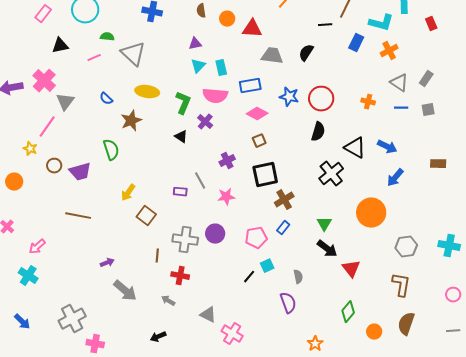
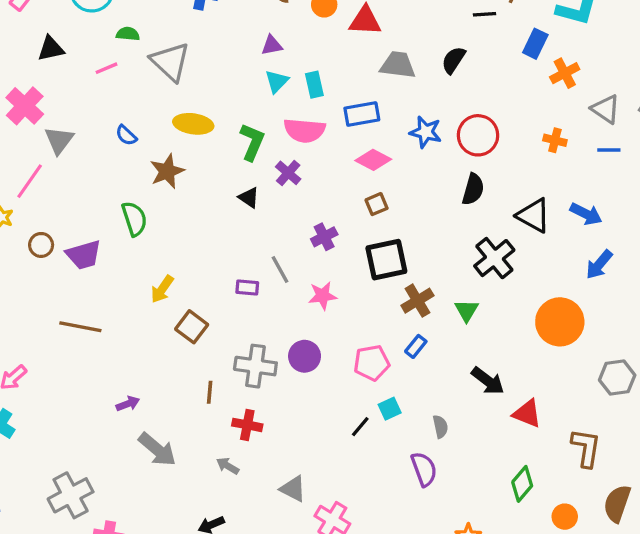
orange cross: (389, 51) -> (565, 73), moved
green triangle: (324, 224) -> (467, 310), moved
red triangle: (351, 269) -> (527, 414), turned -30
brown L-shape: (401, 285) -> (586, 448), moved

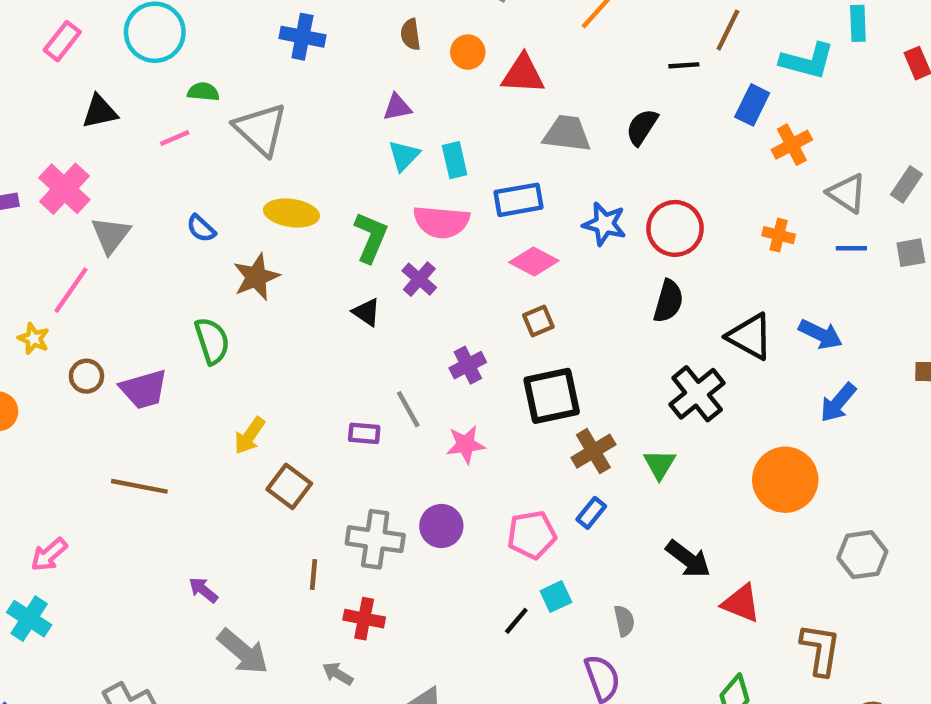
purple arrow: (128, 404) -> (203, 590), turned -120

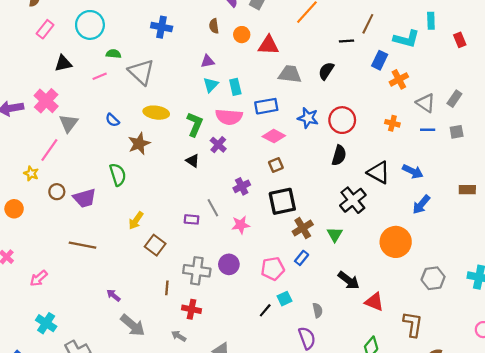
cyan cross: (29, 619) -> (46, 323), moved

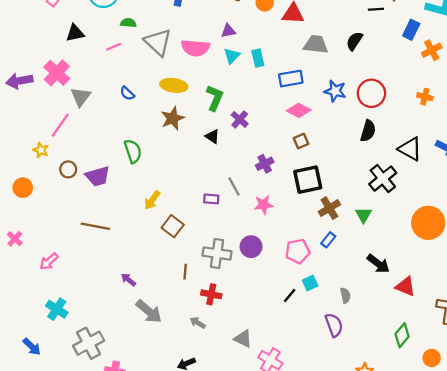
pink semicircle: (229, 117) -> (195, 48), moved
brown star: (139, 144) -> (173, 118), moved

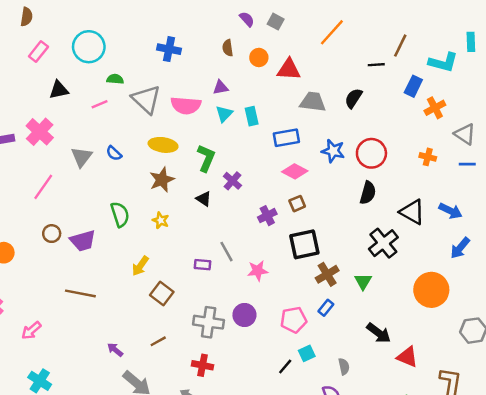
gray triangle: (81, 97) -> (82, 157), moved
yellow star: (41, 150) -> (161, 220), moved
purple cross: (265, 164) -> (267, 216), moved
brown line: (185, 272) -> (158, 341), moved, turned 56

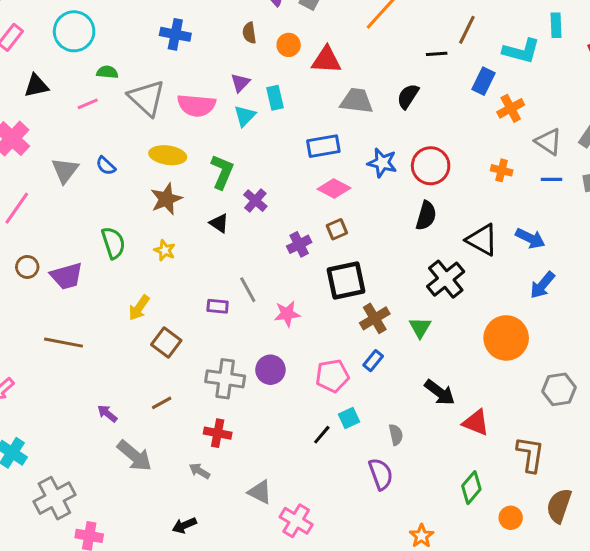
purple triangle: (221, 87) -> (240, 83), turned -35
cyan rectangle: (252, 116) -> (275, 98), moved

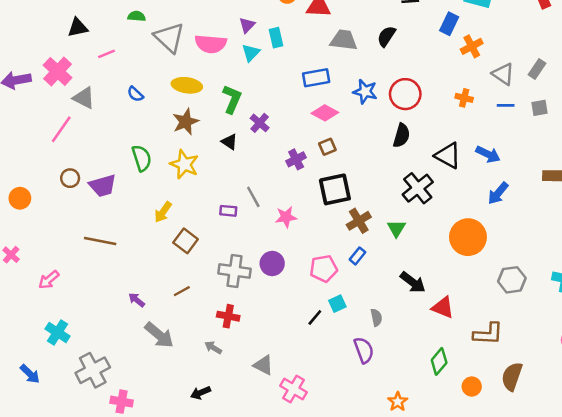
pink line: (88, 104) -> (106, 54), moved
gray triangle: (65, 170) -> (84, 98), moved, turned -40
yellow star: (165, 250) -> (184, 164), size x1.6
brown L-shape: (530, 454) -> (488, 334), turned 84

